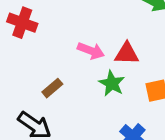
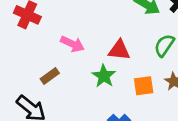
pink arrow: (91, 51) -> (72, 44), moved

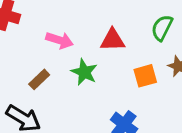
green star: (104, 76) -> (84, 72), moved

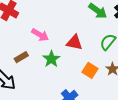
orange square: (145, 76) -> (90, 70), turned 35

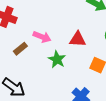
brown rectangle: (21, 57) -> (20, 49), moved

